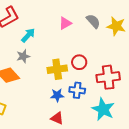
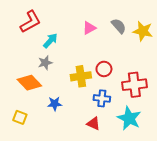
blue star: (57, 95) -> (55, 104), moved
red triangle: (57, 118) -> (93, 124), moved

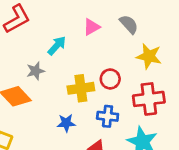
yellow star: (143, 31) -> (149, 56), moved
cyan arrow: (50, 41) -> (57, 46), moved
blue star: (55, 104) -> (66, 123), moved

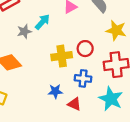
gray star: (36, 71) -> (24, 31), moved
blue star: (66, 123) -> (55, 91), moved

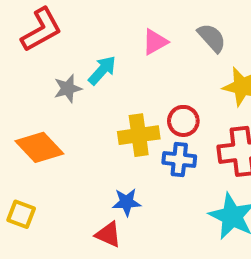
blue cross: (83, 78) -> (179, 159), moved
red triangle: (74, 104) -> (108, 235), moved

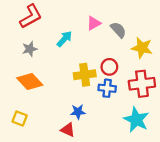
gray semicircle: (212, 38) -> (118, 30), moved
gray star: (68, 89) -> (30, 49), moved

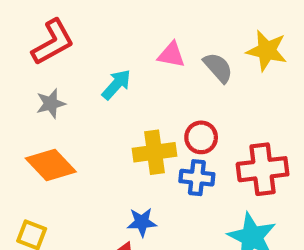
pink triangle: (94, 23) -> (171, 55), turned 40
yellow star: (142, 48) -> (267, 51), moved

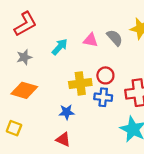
pink triangle: (171, 55) -> (91, 40), moved
orange diamond: (51, 165) -> (24, 90), turned -30
blue star: (142, 222) -> (67, 112), moved

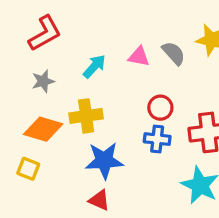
yellow cross: (80, 83) -> (86, 116), moved
blue star: (67, 112) -> (104, 161), size x1.6
yellow square: (14, 128) -> (28, 169), moved

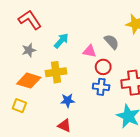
red L-shape: (45, 33) -> (30, 20), turned -95
gray semicircle: (174, 53) -> (112, 42), moved
pink triangle: (139, 56) -> (90, 51), moved
blue star: (104, 161) -> (68, 100), size x0.6

